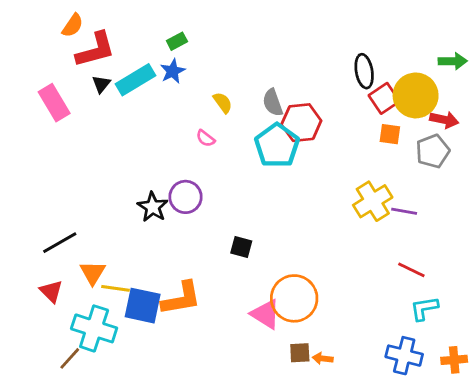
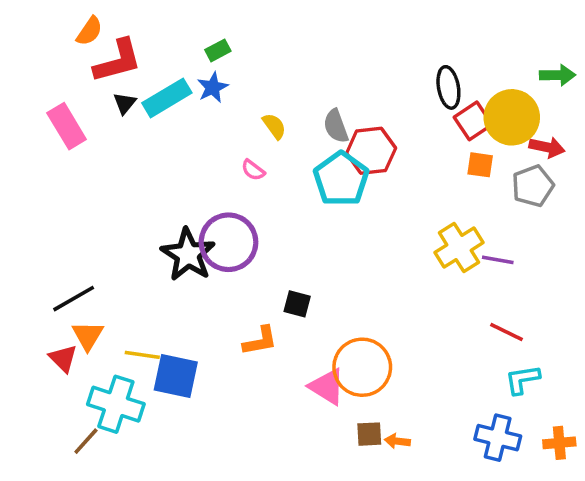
purple circle: (186, 197) -> (228, 242), size x1.4
black star: (153, 207) -> (188, 255), size x1.4
orange triangle: (93, 273) -> (88, 336), moved
orange L-shape: (181, 298) -> (260, 341), moved, size x0.7

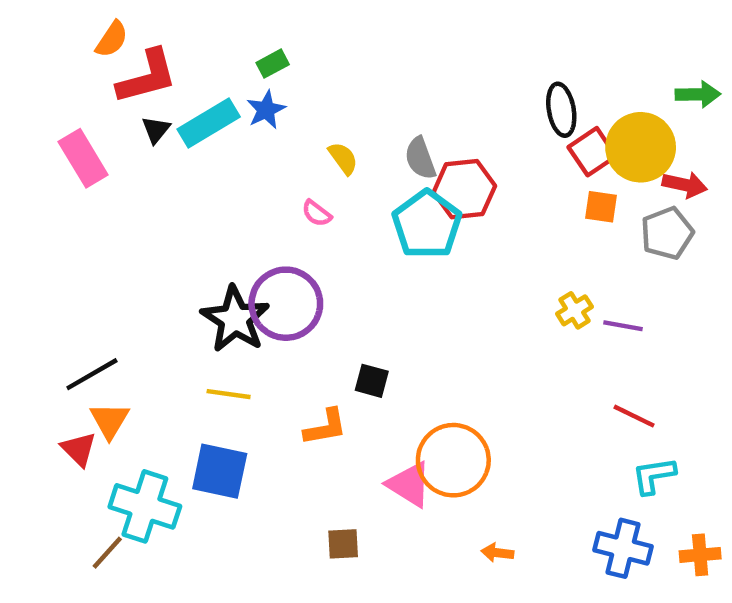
yellow cross: (459, 248) -> (575, 310), size x0.6
yellow line: (142, 355) -> (229, 394), moved
brown square: (369, 434) -> (343, 544), moved

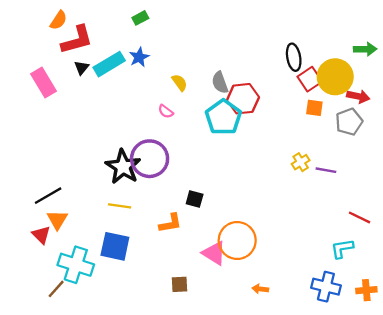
green rectangle: (273, 64) -> (140, 18), moved
red line: (634, 416) -> (359, 217), moved

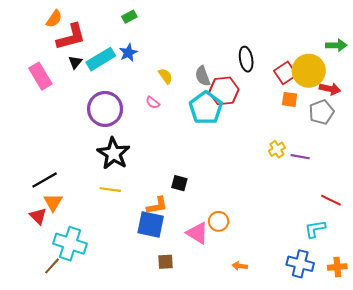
black ellipse: (294, 57) -> (246, 59), moved
purple circle: (150, 159) -> (105, 109), moved
orange circle: (237, 241) -> (219, 221), size x0.6
blue square: (115, 246) -> (151, 225), moved

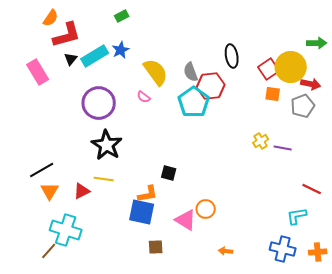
yellow semicircle: (165, 76) -> (156, 72), size x1.8
red triangle: (38, 216) -> (82, 191), moved, turned 48

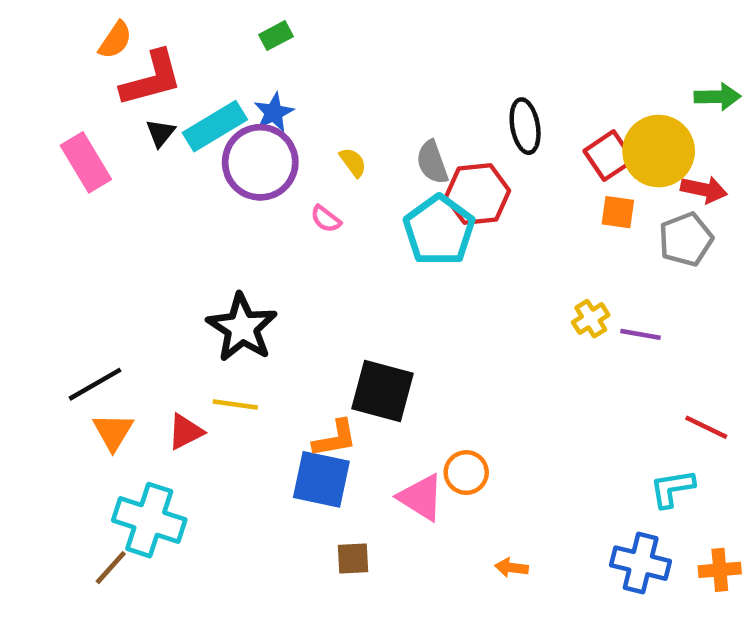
yellow semicircle: (156, 72) -> (353, 162), size x0.5
purple circle: (99, 103) -> (260, 162), moved
black square: (169, 173) -> (382, 391), size x1.8

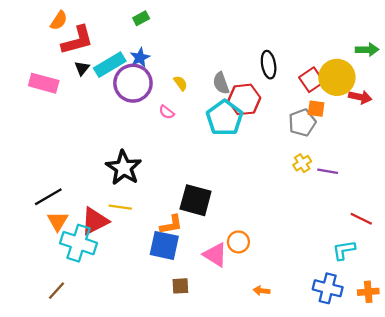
pink rectangle: (86, 162) -> (44, 83), turned -44
gray pentagon: (686, 239) -> (302, 123), moved
red triangle: (185, 432) -> (95, 221), size x1.5
cyan cross: (149, 520) -> (78, 243), moved

